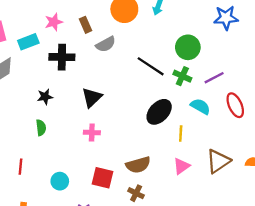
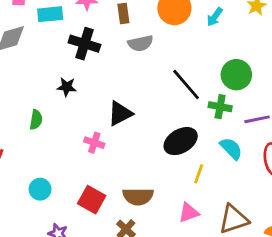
green cross: (182, 76) -> (220, 107), turned -30
black star: (45, 97) -> (67, 87), moved
black triangle: (92, 97) -> (120, 113), moved

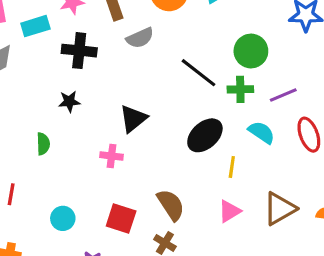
brown semicircle: (138, 196) -> (171, 205), turned -112

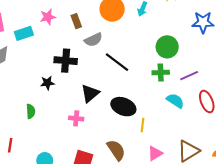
black cross: (79, 51) -> (66, 61), moved
black line: (199, 73) -> (117, 62), moved
black ellipse: (205, 135) -> (123, 107), moved, turned 65
yellow line: (232, 167) -> (143, 125), moved

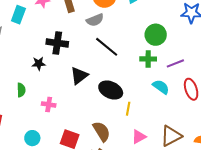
cyan rectangle: (24, 33) -> (18, 15), turned -54
gray semicircle: (93, 40) -> (95, 20), moved
pink cross: (76, 118) -> (49, 104), moved

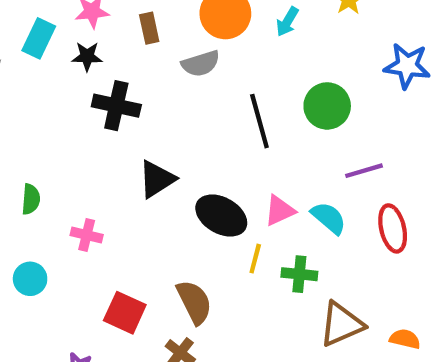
black line: (107, 47) -> (259, 121), moved, turned 30
green cross: (148, 59) -> (299, 274), moved
black star: (39, 63) -> (87, 56), moved
pink triangle: (139, 137) -> (280, 211), moved
cyan circle: (32, 138) -> (30, 279), moved

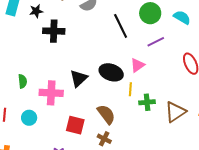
purple line: (364, 171) -> (156, 42), moved
black triangle: (157, 179) -> (79, 78), moved
cyan semicircle: (329, 218) -> (182, 17), moved
pink cross: (87, 235) -> (51, 93), size x1.6
green cross: (299, 274) -> (147, 102), moved

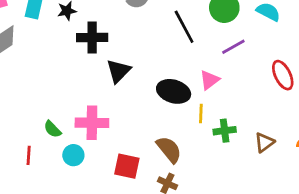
black triangle: (79, 78) -> (118, 71), moved
green semicircle: (23, 81) -> (52, 129), moved, turned 144
brown triangle: (175, 112) -> (264, 142), size x0.7
cyan circle: (29, 118) -> (73, 155), moved

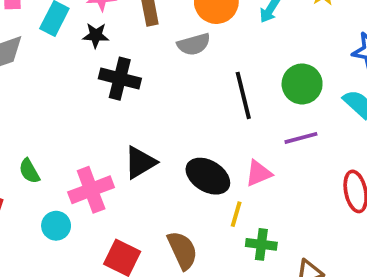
black triangle: (118, 71) -> (140, 162), moved
pink cross: (92, 123) -> (91, 190), turned -36
green semicircle: (52, 129) -> (29, 171), moved

